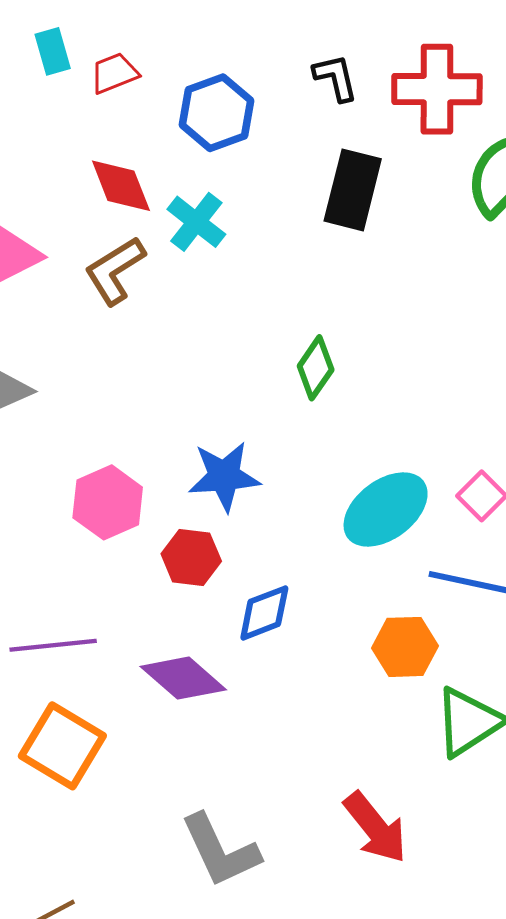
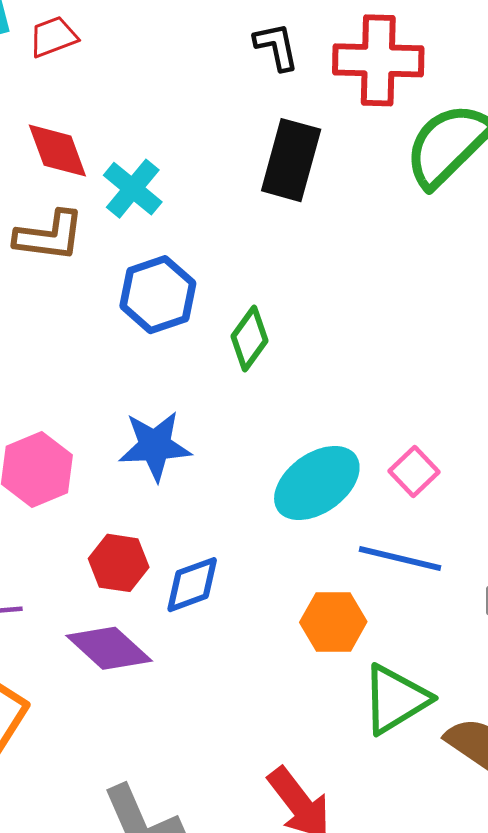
blue hexagon: (217, 113) -> (158, 295), moved
brown L-shape: (115, 271) -> (49, 236), turned -142
red hexagon: (191, 558) -> (119, 563), moved

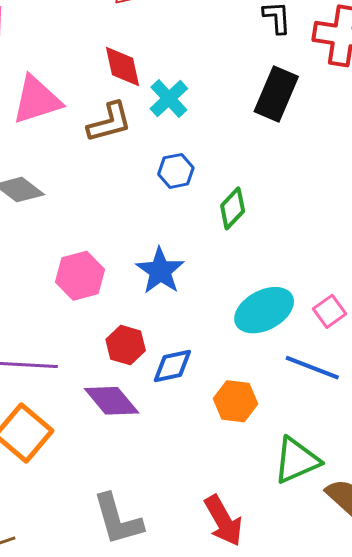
brown L-shape: (49, 236) -> (109, 122), turned -30
blue hexagon: (158, 295) -> (176, 171), size x0.7
blue star: (155, 446) -> (160, 271), turned 30
orange hexagon: (333, 622) -> (235, 401), moved

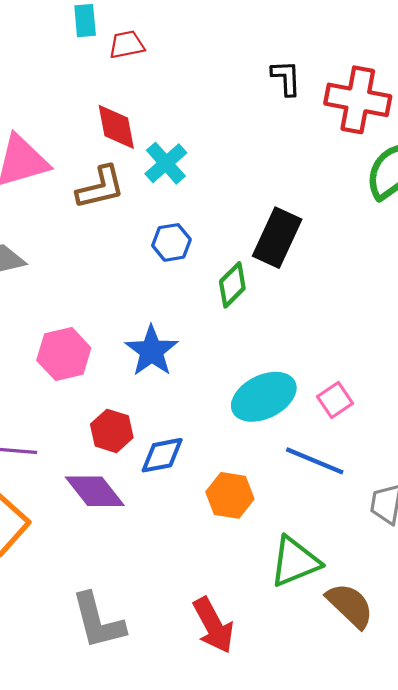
black rectangle: (276, 94) -> (277, 238), moved

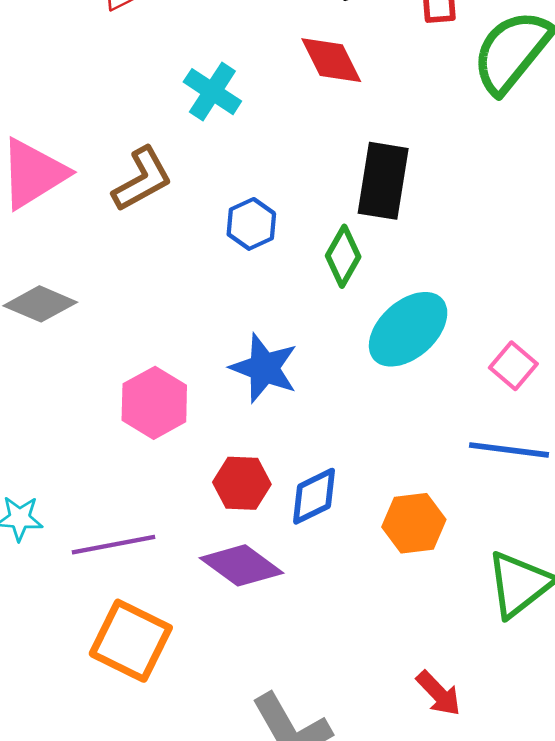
red diamond: (116, 127) -> (331, 60), moved
cyan cross: (166, 163) -> (212, 92), moved
cyan ellipse: (264, 397) -> (408, 329), moved
red arrow: (213, 625) -> (438, 693), size x0.7

